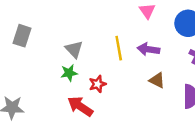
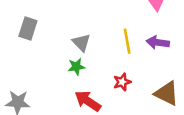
brown triangle: (157, 80) -> (167, 93), moved, size x1.5
red star: (98, 84) -> (122, 82), moved

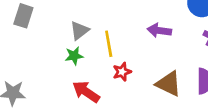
yellow line: (127, 41) -> (109, 44), moved
gray triangle: (81, 42) -> (79, 30), turned 36

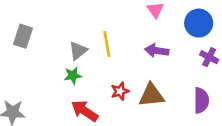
yellow line: (109, 44) -> (107, 44), moved
brown triangle: (169, 84) -> (151, 95), moved, turned -32

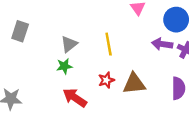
yellow line: (107, 44) -> (109, 44), moved
purple arrow: (157, 51) -> (162, 44), moved

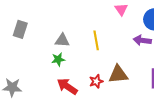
gray triangle: (69, 44) -> (62, 40), turned 42
red star: (106, 80) -> (96, 81), moved

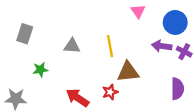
green star: (58, 59) -> (40, 70), moved
brown triangle: (118, 74) -> (128, 72), moved

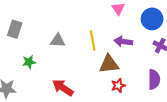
purple arrow: (162, 46) -> (123, 41), moved
red star: (110, 92) -> (118, 86), moved

